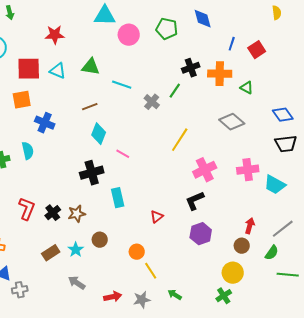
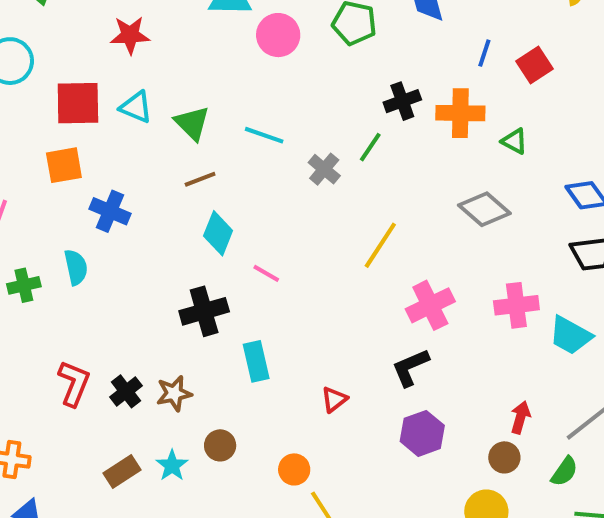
green triangle: (91, 67) -> (192, 123), moved, turned 36

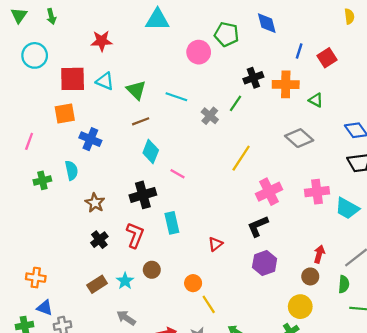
pink circle: (278, 35) -> (199, 52), moved
red L-shape: (74, 383) -> (135, 235), moved
brown star: (174, 393) -> (95, 203), moved, turned -30
green semicircle: (564, 471) -> (344, 284), turned -30

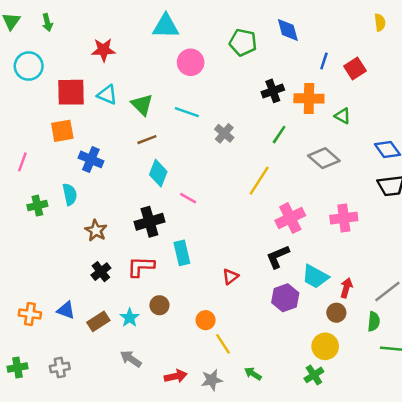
pink circle: (199, 52) -> (191, 62), moved
green line: (235, 103) -> (279, 135), moved
cyan trapezoid: (347, 208) -> (315, 277), moved
red L-shape: (135, 235) -> (141, 267), turned -110
blue triangle: (45, 308) -> (66, 310), moved

